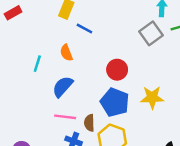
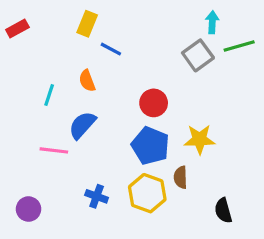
pink line: (65, 117) -> (54, 150), moved
brown semicircle: (89, 123) -> (181, 177), moved

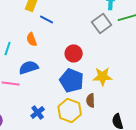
blue semicircle: (82, 125) -> (29, 67), turned 30
blue cross: (97, 196) -> (38, 112), turned 32

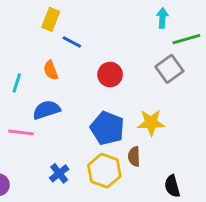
gray square: (102, 23) -> (169, 69), moved
red circle: (74, 53) -> (110, 74), moved

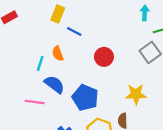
cyan line: (17, 83) -> (40, 63), moved
blue semicircle: (46, 110) -> (54, 84), turned 55
blue pentagon: (107, 128) -> (85, 98), moved

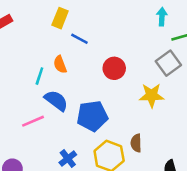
yellow star: (136, 94) -> (152, 95), moved
blue pentagon: (85, 98) -> (92, 116), turned -30
pink line: (35, 102) -> (33, 121), turned -30

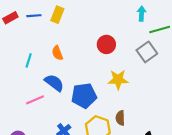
blue line: (79, 39) -> (34, 16), moved, turned -32
red circle: (114, 68) -> (106, 44), moved
cyan line: (39, 76) -> (29, 60), moved
yellow star: (152, 95) -> (118, 80), moved

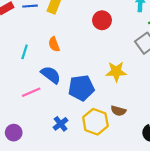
red circle: (106, 44) -> (102, 20), moved
brown semicircle: (120, 118) -> (118, 111), turned -72

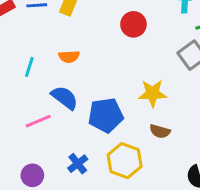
orange semicircle: (54, 44) -> (69, 57), turned -72
brown semicircle: (118, 111) -> (160, 131), moved
purple circle: (14, 133) -> (32, 175), moved

